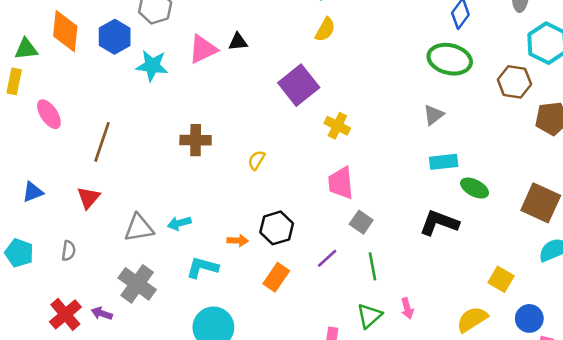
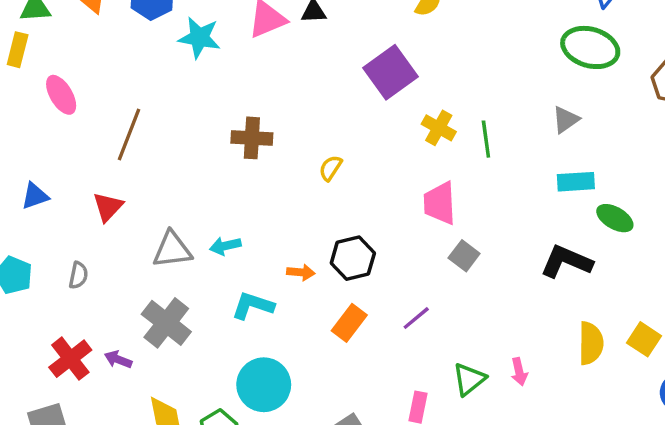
purple line: (327, 258) -> (416, 318), moved
green line: (372, 266) -> (486, 139), moved
yellow semicircle: (472, 319) -> (591, 343), moved, turned 120

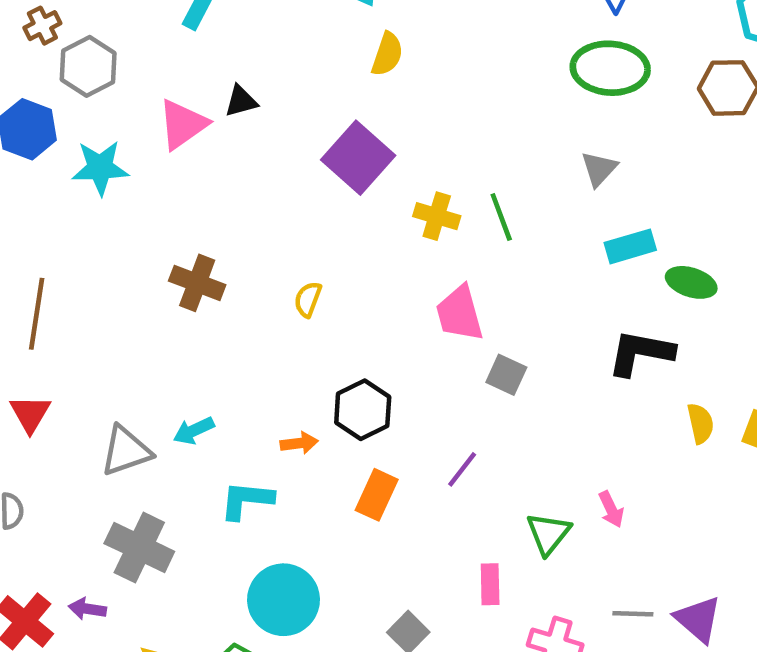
brown cross: (252, 138) -> (197, 283), turned 30
yellow semicircle: (591, 343) -> (700, 423), moved, size x0.7

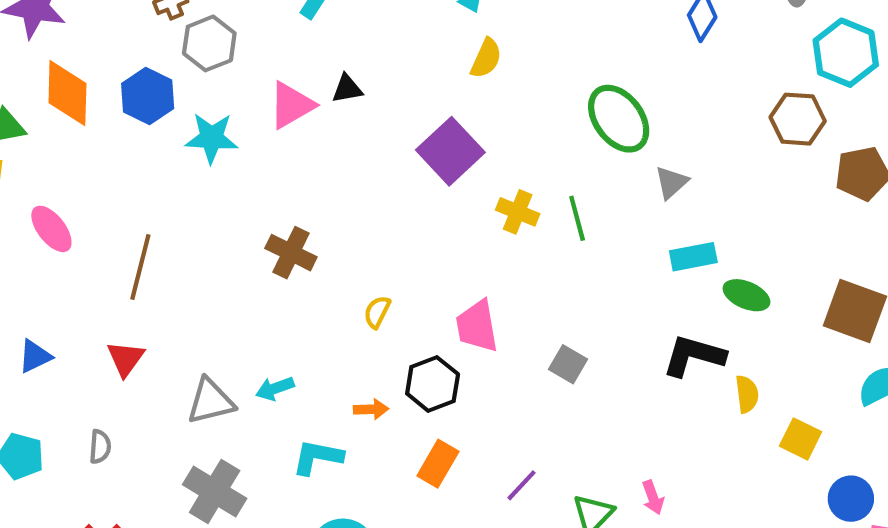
green ellipse: (610, 68) -> (619, 119), moved, turned 44
yellow semicircle: (308, 299) -> (377, 312), moved
pink trapezoid: (460, 313) -> (477, 326), moved
yellow semicircle: (700, 423) -> (747, 394), moved
purple line: (462, 469) -> (522, 485), moved

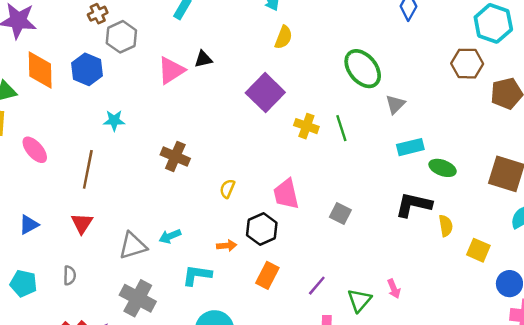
cyan star: (212, 138) -> (114, 121), moved, size x0.7

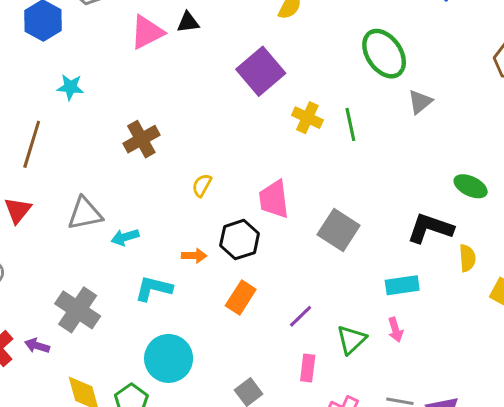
cyan rectangle: (410, 147) -> (402, 285), moved
brown cross: (175, 157) -> (141, 139), turned 32
gray square: (340, 214) -> (339, 230), size x1.5
gray triangle: (133, 246) -> (85, 214), moved

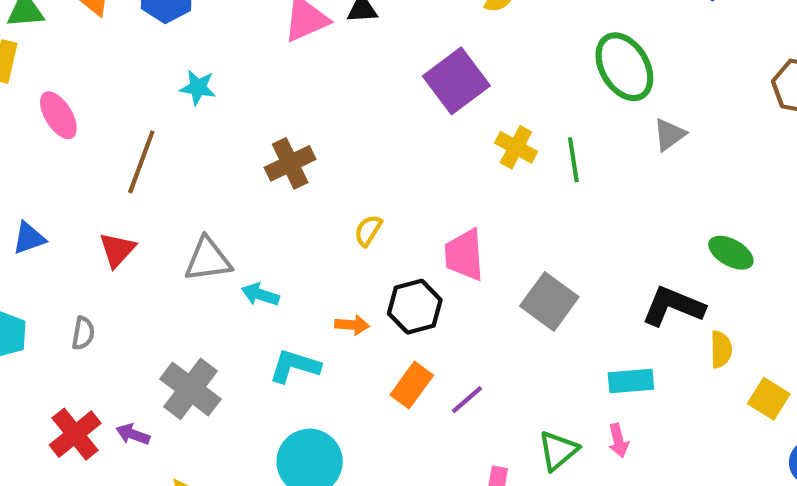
cyan arrow: (125, 237) -> (260, 295), turned 32
purple line: (301, 316) -> (467, 400), moved

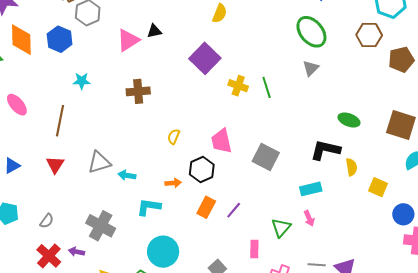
green ellipse: (624, 67) -> (311, 32), moved
brown cross: (290, 163) -> (138, 91), moved, turned 30
gray semicircle: (83, 333) -> (47, 221), moved, turned 35

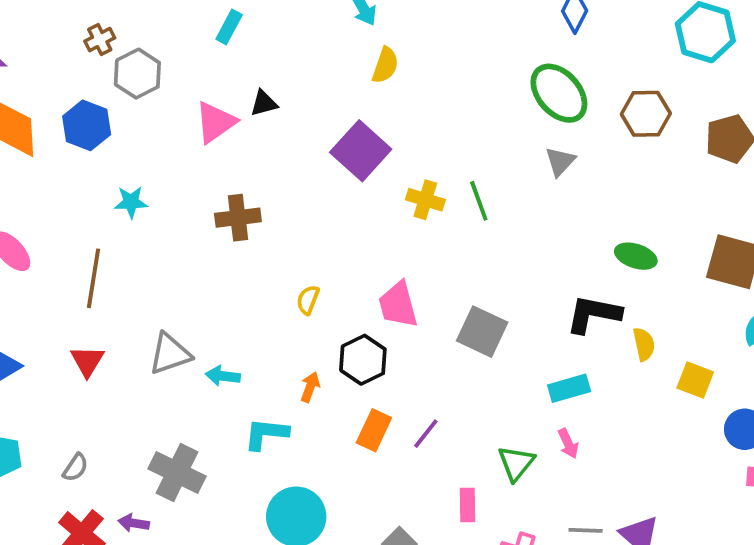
brown hexagon: (369, 35) -> (646, 114), moved
orange arrow: (173, 183) -> (310, 387), turned -63

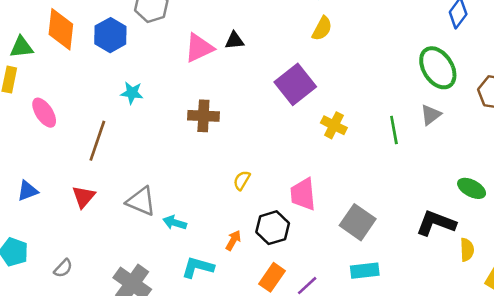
green line: (479, 201) -> (394, 130), moved
gray triangle: (170, 354) -> (141, 201), turned 32
cyan rectangle: (569, 388) -> (365, 271), moved

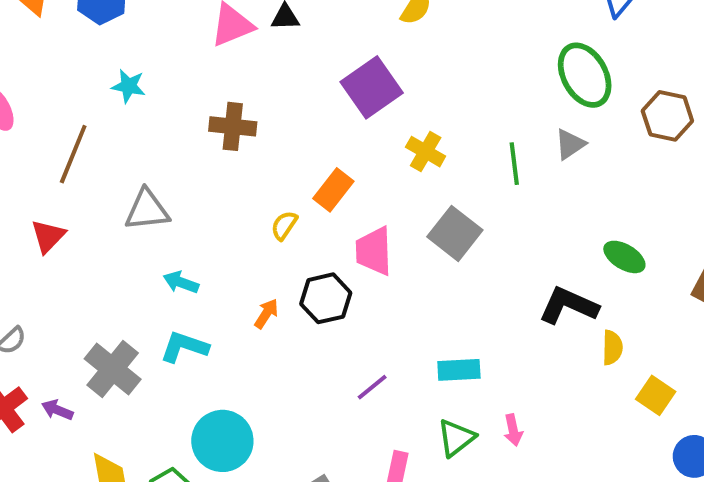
gray triangle: (141, 201) -> (147, 210), moved, turned -32
gray square: (358, 222) -> (455, 233), moved
cyan L-shape: (198, 267) -> (184, 347), moved
orange rectangle: (272, 277) -> (333, 190), moved

